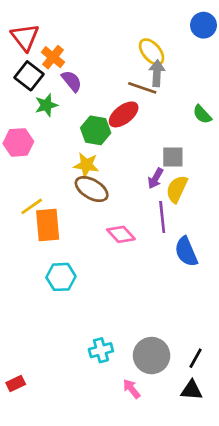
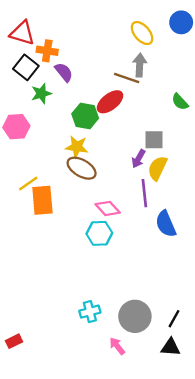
red triangle: (25, 37) -> (22, 33), turned -36
yellow ellipse: (152, 52) -> (142, 33), moved
orange cross: (53, 57) -> (47, 51), turned -30
cyan hexagon: (61, 277) -> (99, 233), moved

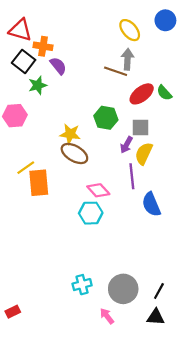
red ellipse: (110, 102) -> (142, 94), moved
green hexagon: (85, 116) -> (106, 118), moved

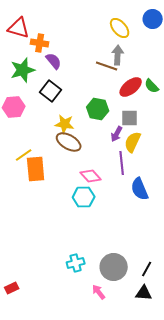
black square: (24, 61) -> (51, 91), moved
green star: (38, 85) -> (23, 70), moved, size x1.4

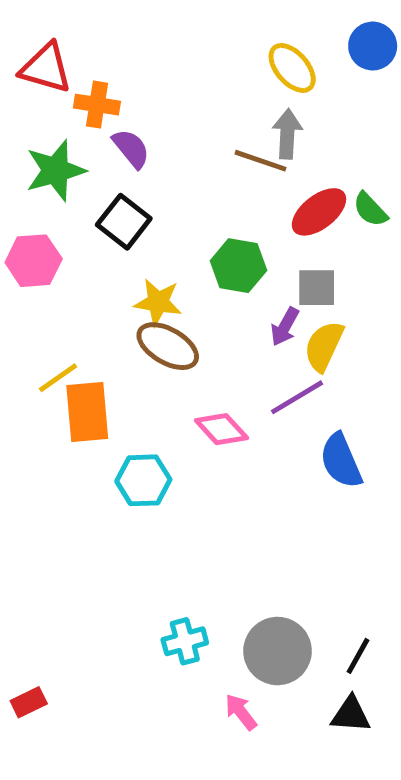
purple line: (122, 163) -> (297, 397), turned 65
cyan hexagon: (84, 197) -> (143, 480), moved

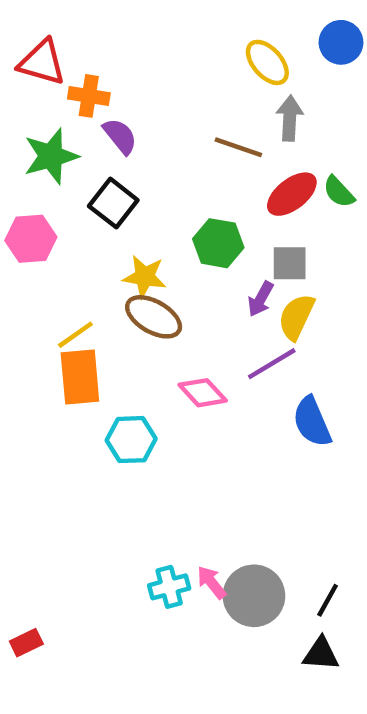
gray arrow: (287, 134) -> (290, 118), moved
yellow line: (58, 378) -> (75, 335), moved
pink arrow: (241, 712) -> (212, 582), moved

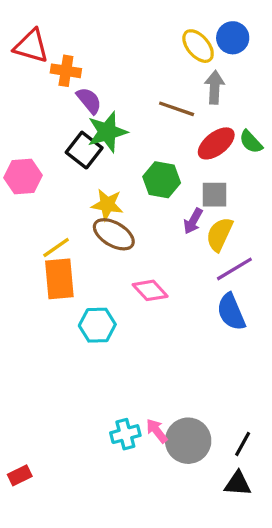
blue circle: (341, 42) -> (233, 38), moved
green star: (51, 156) -> (107, 132), moved
purple line: (272, 364) -> (234, 269), moved

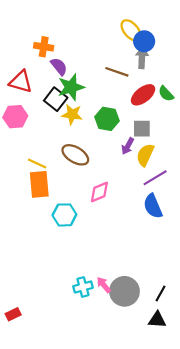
blue circle: (233, 38) -> (144, 41), moved
red triangle: (31, 46) -> (21, 82), moved
yellow star: (107, 205) -> (72, 114), moved
yellow line: (56, 247) -> (37, 164), turned 60
pink diamond: (150, 290) -> (99, 192), turned -70

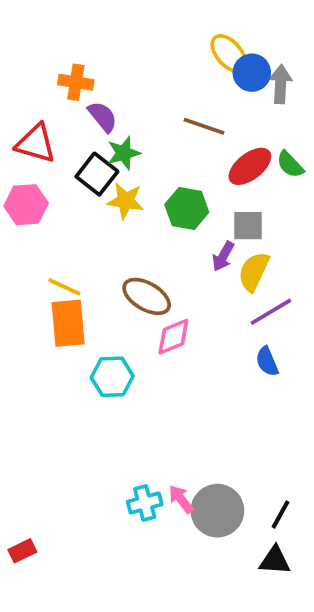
gray arrow: (142, 58) -> (280, 84), moved
green star: (71, 87) -> (124, 153), size x0.7
brown ellipse: (75, 155) -> (147, 296), moved
blue semicircle: (153, 206) -> (267, 361), size x0.7

